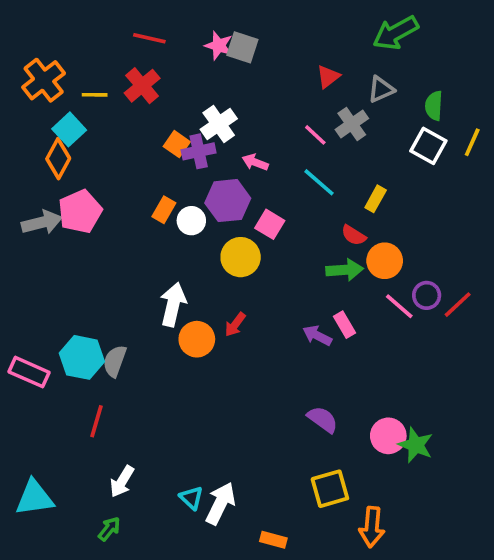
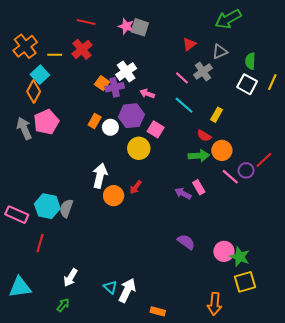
gray arrow: (42, 222) -> (24, 128), turned -100
red line: (458, 305) -> (264, 160), moved
red line: (96, 421) -> (40, 243), moved
yellow square: (330, 489) -> (245, 282), moved

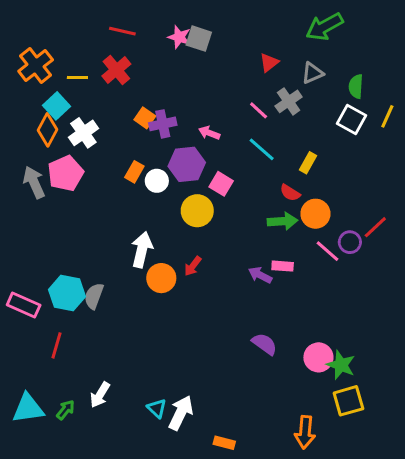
white cross: (126, 72) -> (83, 133), moved
pink rectangle: (199, 187) -> (283, 266), turned -56
green arrow: (63, 305) -> (65, 410), moved

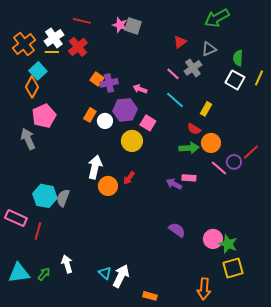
white cross: (83, 133) -> (54, 38), moved
gray arrow: (34, 182) -> (28, 139), moved
pink rectangle: (24, 305) -> (16, 218), moved
white arrow: (100, 395) -> (67, 264), turned 132

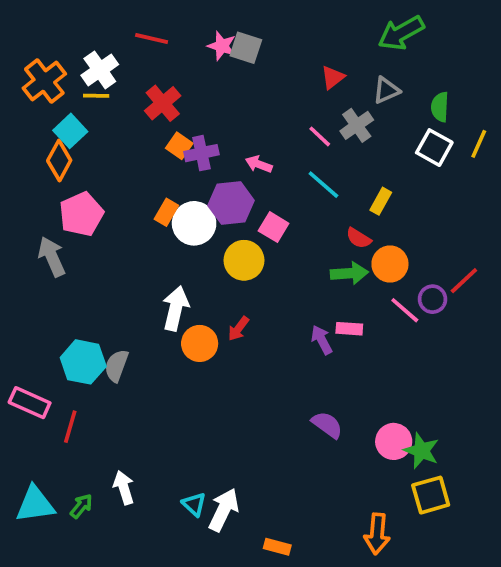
red cross: (78, 47) -> (163, 103), moved
white circle: (105, 121) -> (194, 223), size x1.5
purple arrow: (174, 184) -> (322, 340), turned 35

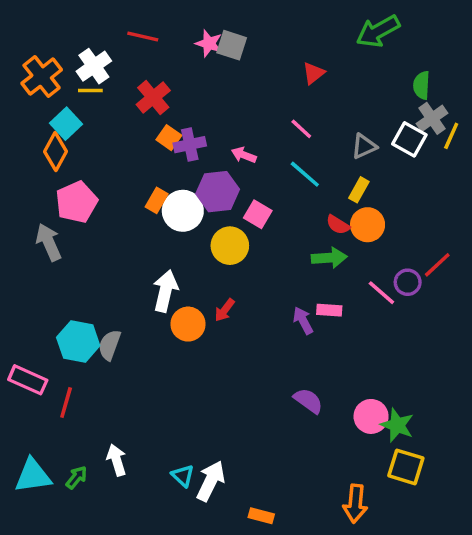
gray triangle: (386, 90) -> (364, 146), moved
green semicircle: (440, 107) -> (422, 85), moved
gray cross: (357, 125) -> (432, 118), moved
orange circle: (390, 264) -> (368, 225), moved
yellow square: (431, 495) -> (406, 467), turned 33

